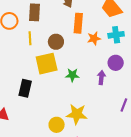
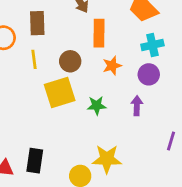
orange star: (94, 38) -> (112, 66), moved
purple circle: (116, 63) -> (149, 74), moved
black rectangle: (25, 88) -> (35, 161), moved

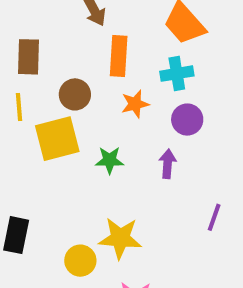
brown rectangle: (37, 23) -> (29, 57), moved
cyan cross: (152, 45) -> (177, 74), moved
yellow line: (34, 59) -> (19, 107), moved

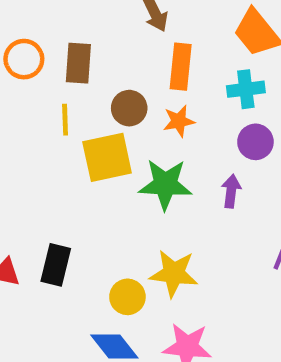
orange star: (135, 104) -> (179, 121), moved
green star: (110, 160) -> (165, 184), size x1.6

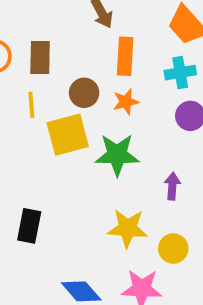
purple arrow: (231, 191) -> (172, 186), moved
yellow circle: (127, 297) -> (173, 249), moved

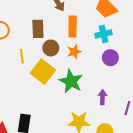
brown rectangle: (40, 57) -> (38, 29), moved
yellow square: (68, 135) -> (43, 72), turned -35
green star: (117, 155) -> (71, 81), turned 30

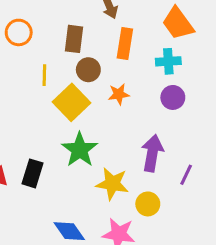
orange star: (74, 52) -> (119, 94), moved
green star: (71, 81) -> (80, 150), moved
purple arrow: (102, 97) -> (152, 153), size x1.6

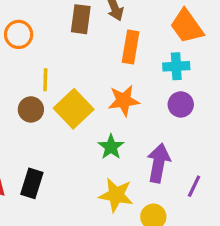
brown rectangle: (74, 39) -> (81, 19), moved
brown circle: (88, 70) -> (31, 109), moved
orange star: (119, 94) -> (124, 101), size x1.4
green star: (80, 150) -> (111, 147), moved, size x0.7

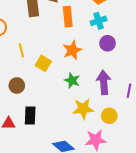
brown circle: (31, 109) -> (17, 85), moved
yellow square: (74, 109) -> (43, 63), size x0.7

